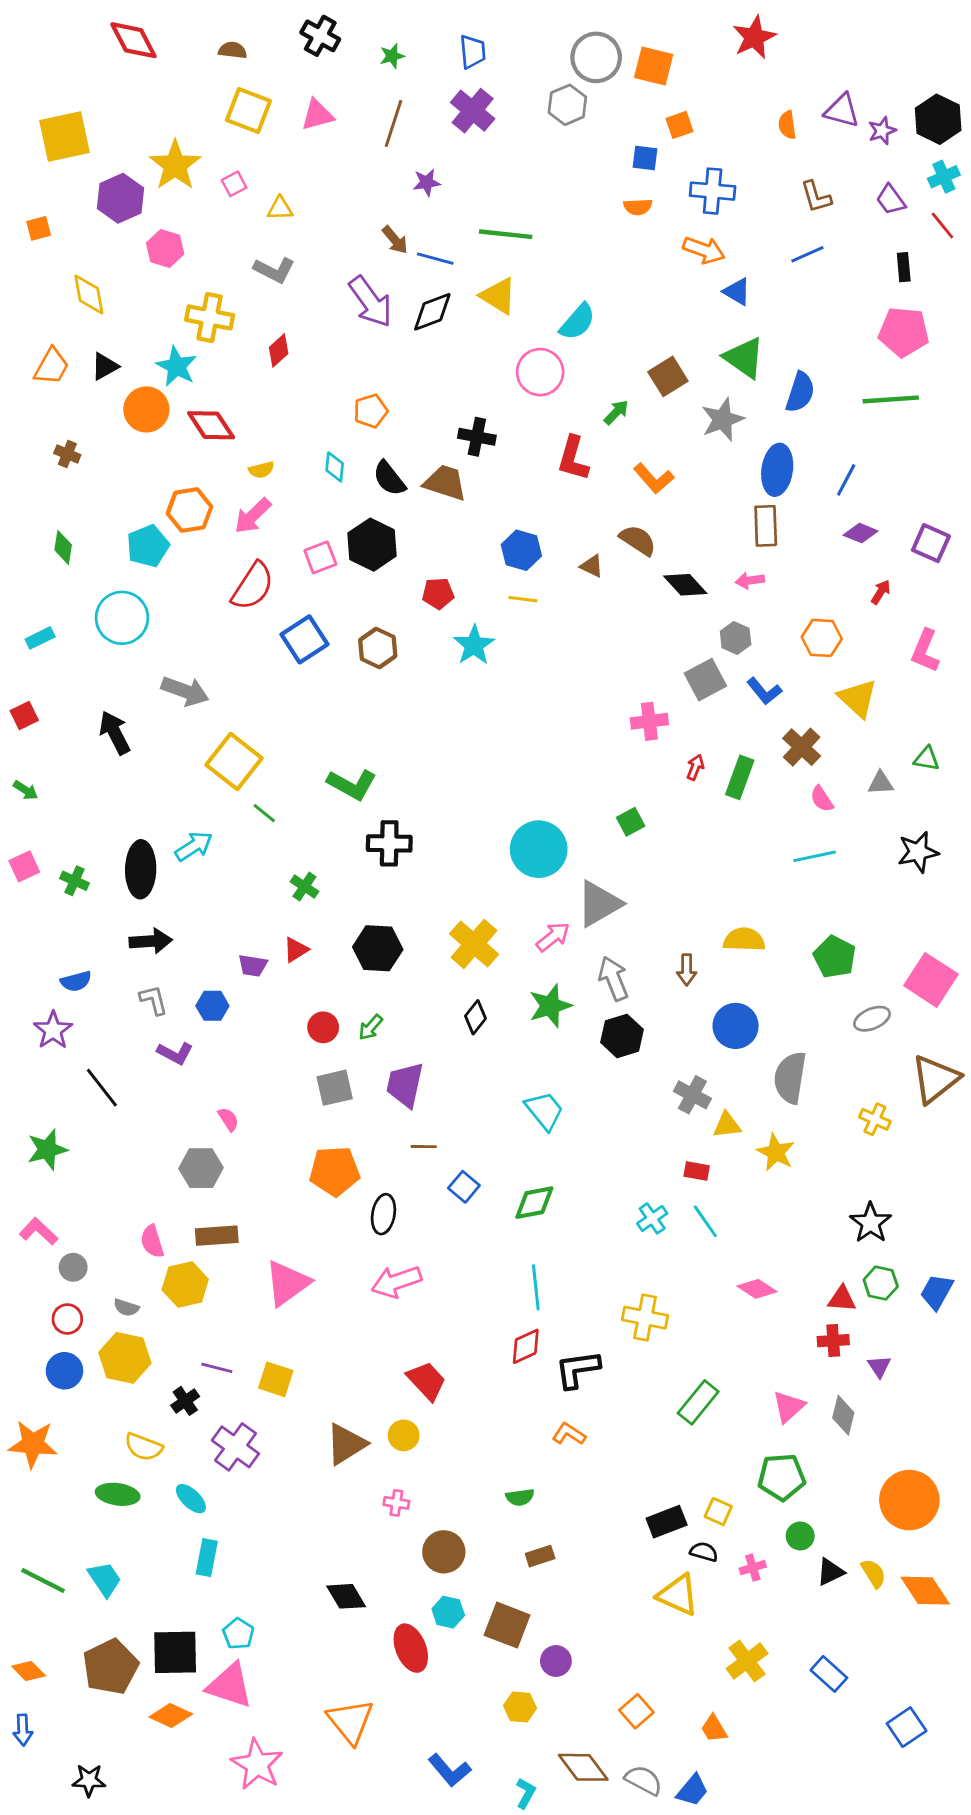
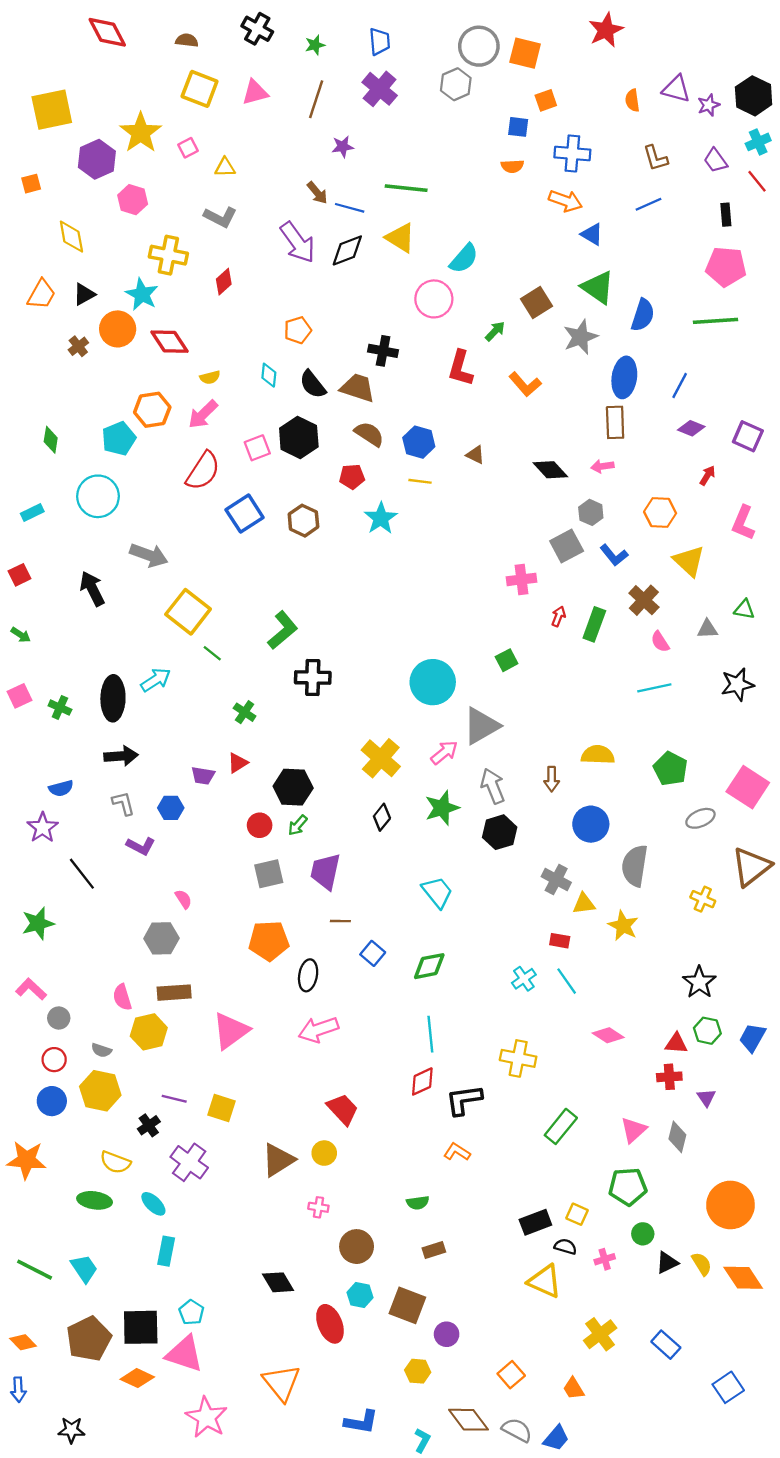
brown cross: (67, 454) -> (78, 346), moved, turned 30
brown semicircle: (638, 540) -> (369, 434), moved
green L-shape: (352, 784) -> (283, 630), turned -69
black hexagon: (378, 948) -> (293, 787), moved
blue L-shape: (450, 1770) -> (361, 1422), turned -40

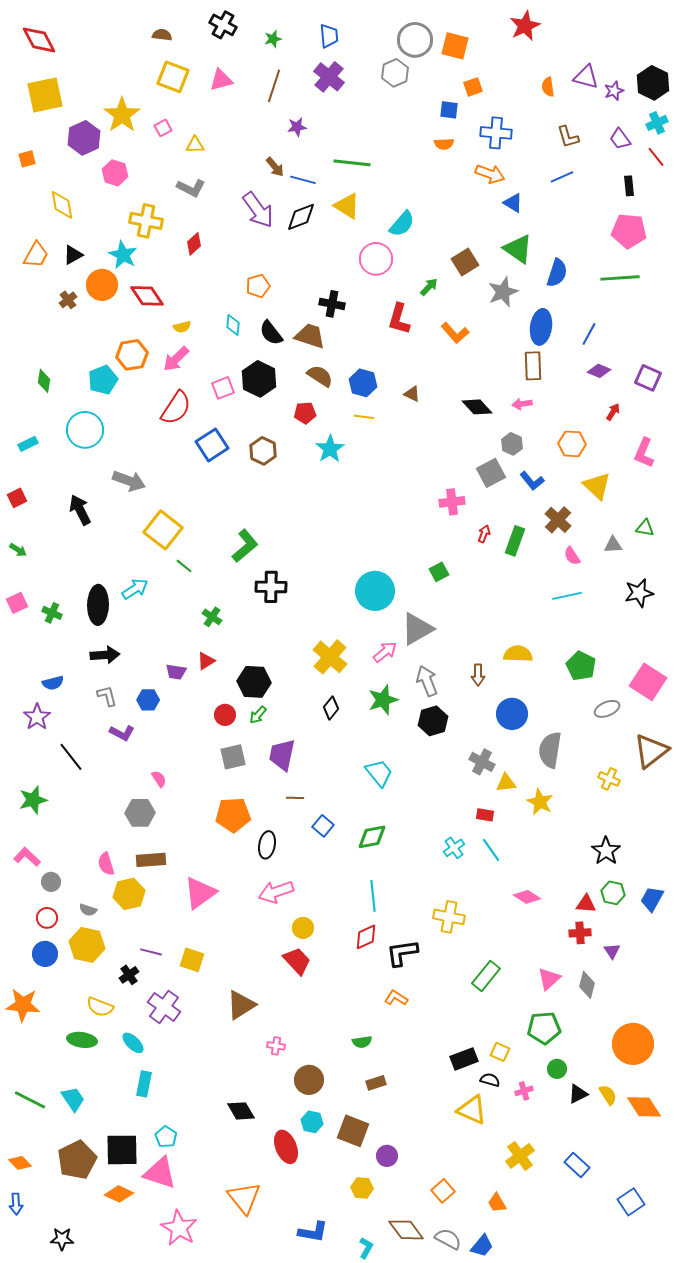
red diamond: (107, 32) -> (39, 40), moved
yellow circle: (324, 1153) -> (303, 928), moved

